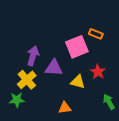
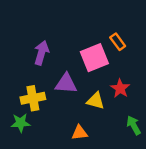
orange rectangle: (96, 34) -> (118, 42), turned 32
purple arrow: (33, 56) -> (41, 53), moved
yellow cross: (27, 80) -> (33, 98), turned 30

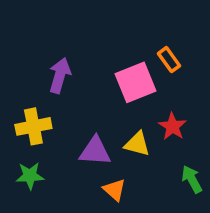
purple triangle: (66, 83) -> (95, 151), moved
yellow cross: (33, 98) -> (33, 126), moved
orange triangle: (80, 133) -> (114, 190), turned 49

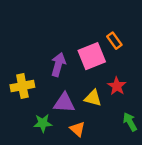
purple arrow: (60, 75) -> (58, 65), moved
green star: (30, 176) -> (43, 123), moved

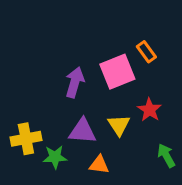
yellow cross: (22, 86) -> (26, 139), moved
yellow triangle: (93, 98) -> (119, 125), turned 42
orange triangle: (77, 129) -> (99, 165), turned -35

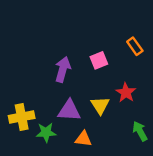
orange rectangle: (146, 52) -> (135, 46), moved
pink square: (117, 72) -> (99, 60), size x0.6

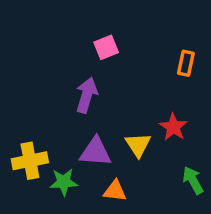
orange rectangle: (135, 46) -> (186, 63), turned 48
pink square: (99, 60) -> (106, 47), moved

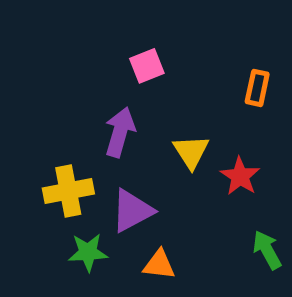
yellow triangle: (138, 145) -> (191, 152), moved
purple triangle: (95, 152) -> (132, 211), turned -32
yellow cross: (30, 161) -> (68, 191), moved

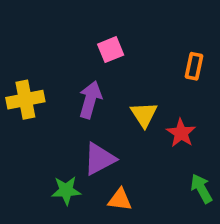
yellow cross: (68, 191) -> (25, 100), moved

